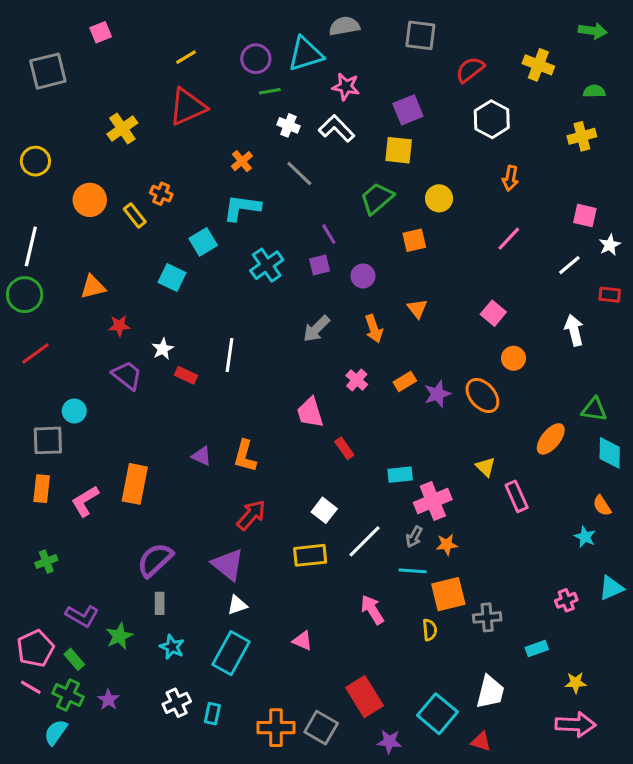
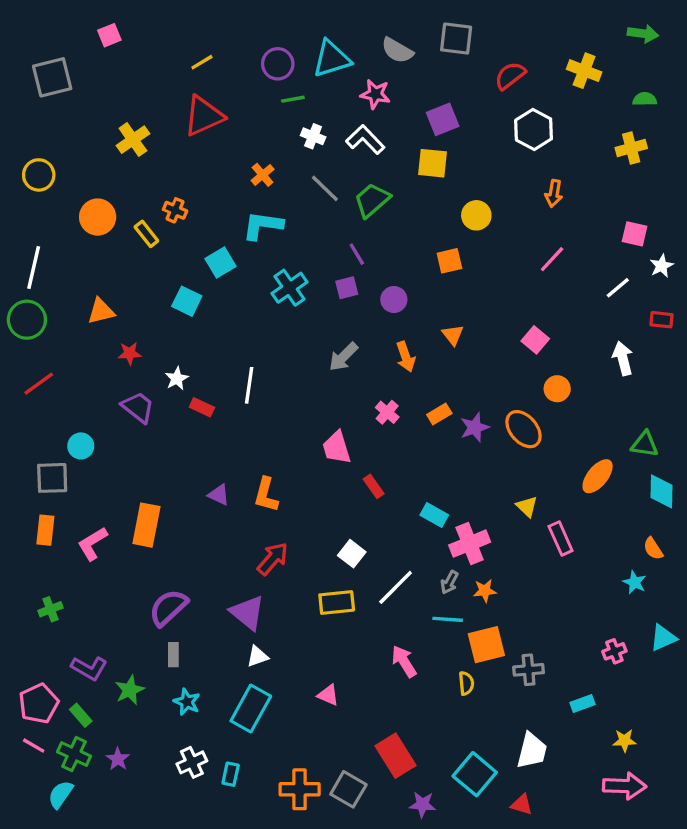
gray semicircle: (344, 26) -> (397, 50), moved, turned -140
green trapezoid: (377, 198) -> (372, 200), moved
cyan rectangle: (400, 475) -> (434, 515), turned 35

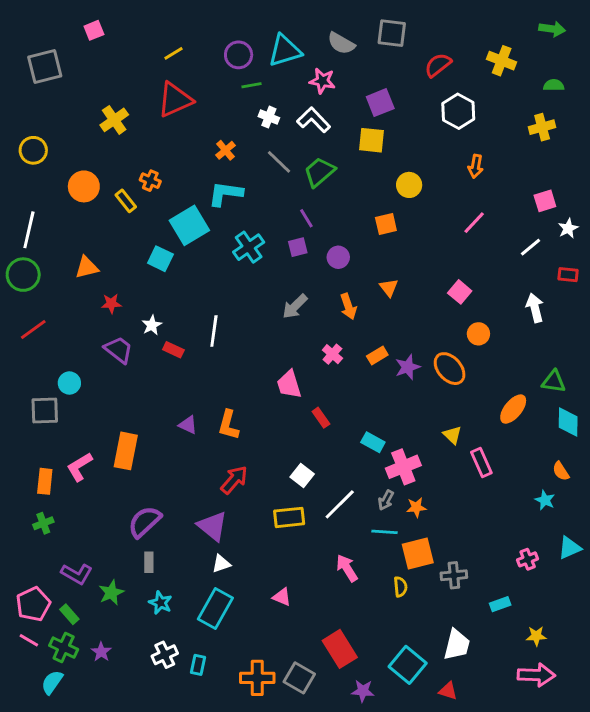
pink square: (635, 234) -> (545, 201), turned -30
cyan square: (220, 262) -> (189, 225), size x1.5
orange rectangle: (45, 530) -> (45, 481), moved

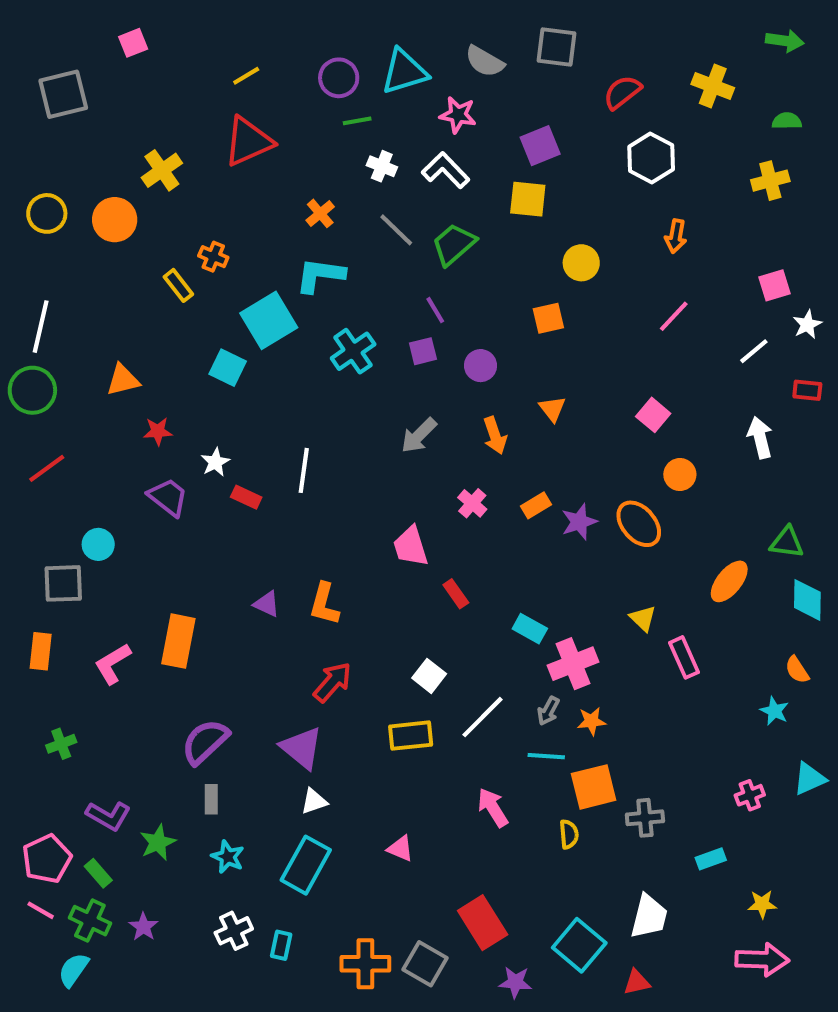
orange circle: (84, 186) -> (115, 220), moved
orange rectangle: (45, 481) -> (41, 651), moved
red triangle: (448, 691) -> (637, 982), turned -30

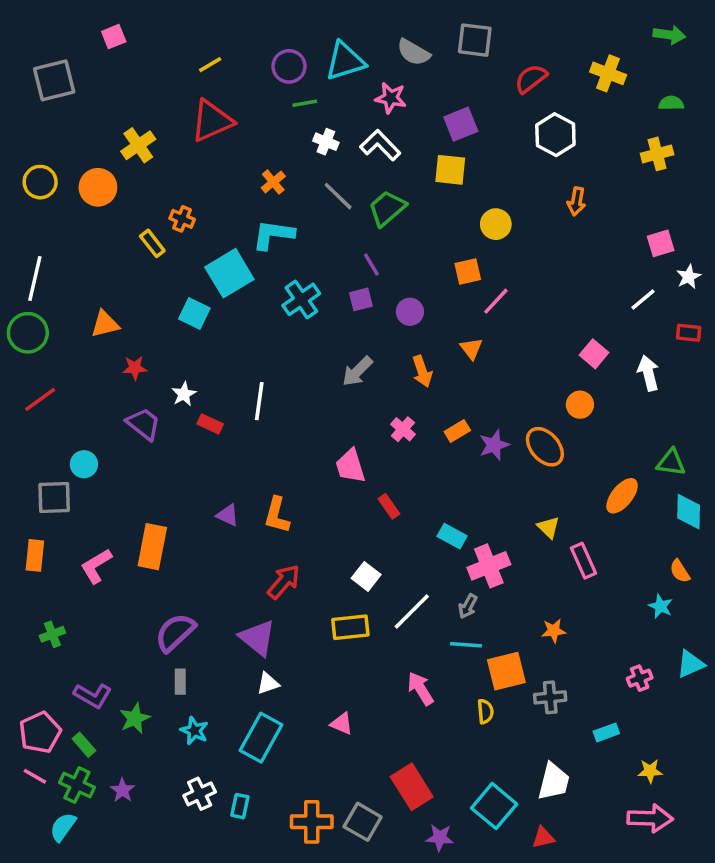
pink line: (674, 316) -> (496, 301), moved
pink square: (653, 415) -> (594, 354), moved
orange star: (591, 721) -> (554, 631), moved

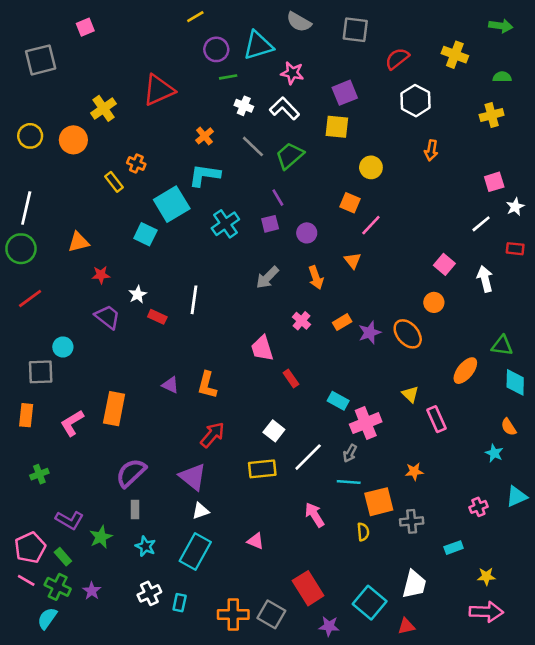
gray semicircle: (413, 52) -> (299, 22), moved
yellow line: (210, 65) -> (195, 17), moved
orange square: (468, 271) -> (350, 203), turned 36

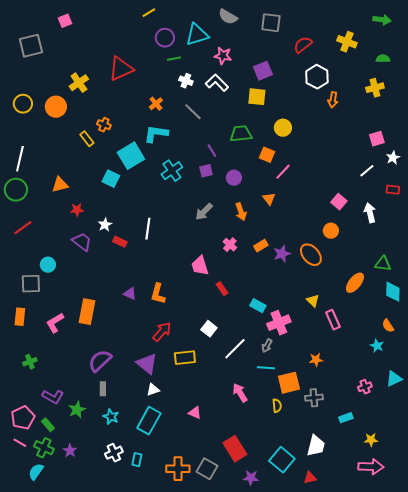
orange arrow: (431, 150) -> (333, 100), moved
green trapezoid: (290, 156) -> (241, 134), moved, turned 35
yellow rectangle: (262, 469) -> (185, 358), moved

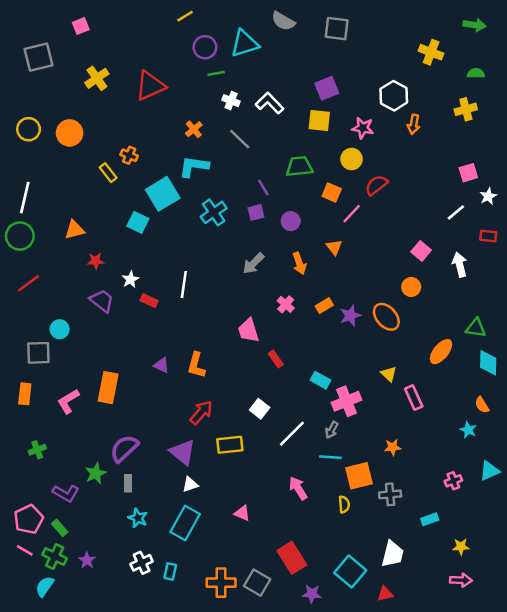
red semicircle: (303, 45) -> (376, 185), moved
pink star: (223, 56) -> (363, 128), moved
yellow cross: (79, 83) -> (97, 78), moved
green star: (77, 410) -> (96, 473), moved
pink arrow: (371, 467) -> (461, 580), size x0.7

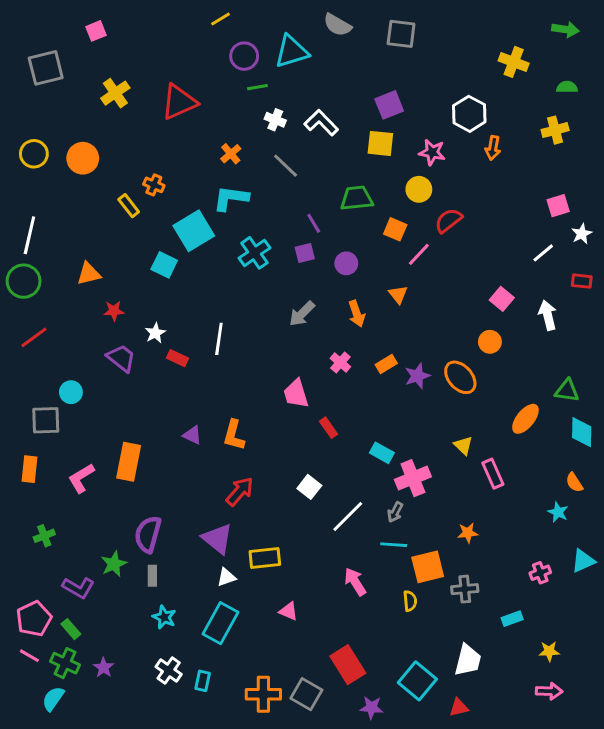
yellow rectangle: (230, 445) -> (265, 558), moved
purple semicircle: (124, 448) -> (148, 534), turned -32
white cross: (142, 563) -> (169, 671), turned -30

